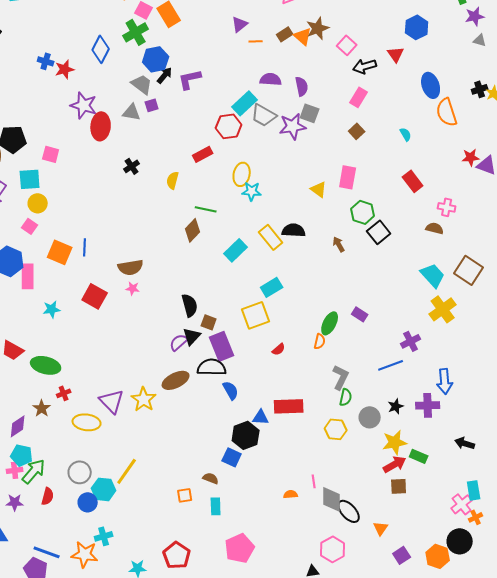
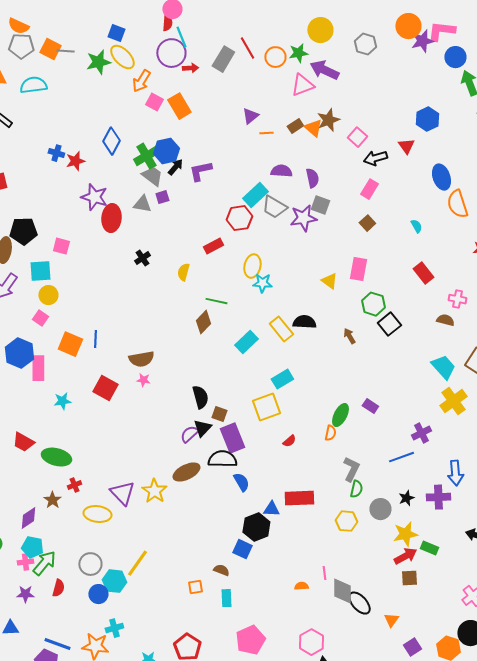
green cross: (136, 32) -> (146, 156), moved
pink hexagon: (333, 549) -> (311, 642), moved

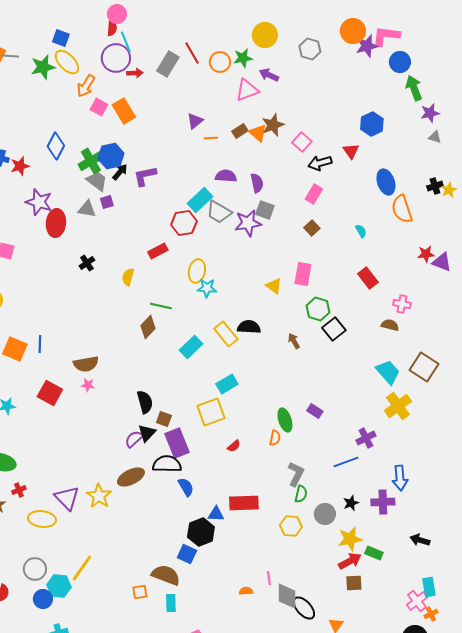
purple arrow: (324, 70) -> (269, 75), size x0.7
green ellipse: (340, 415) -> (285, 420), turned -45
brown semicircle: (221, 570) -> (166, 575), size x1.8

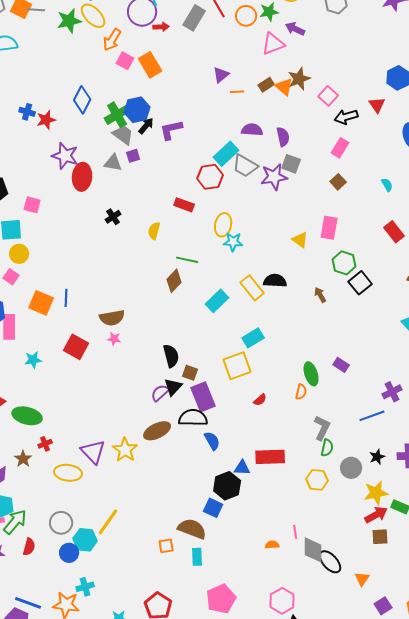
red rectangle: (158, 251) -> (184, 205), turned 48

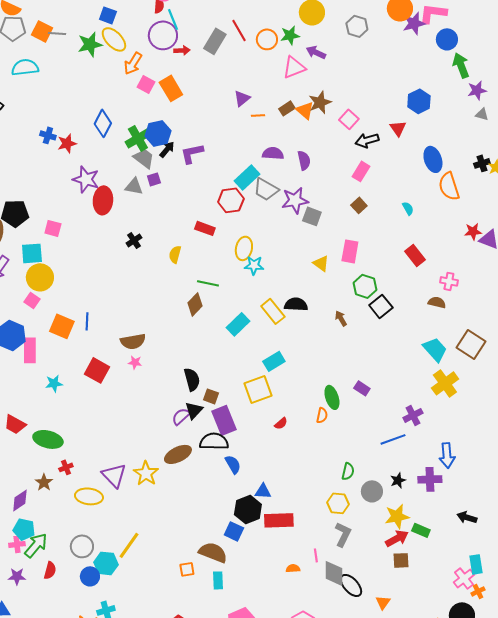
gray square: (291, 164) -> (312, 216), moved
yellow circle: (19, 254) -> (40, 277), size x1.4
gray L-shape: (322, 428) -> (343, 534), moved
red rectangle: (270, 457) -> (279, 520), moved

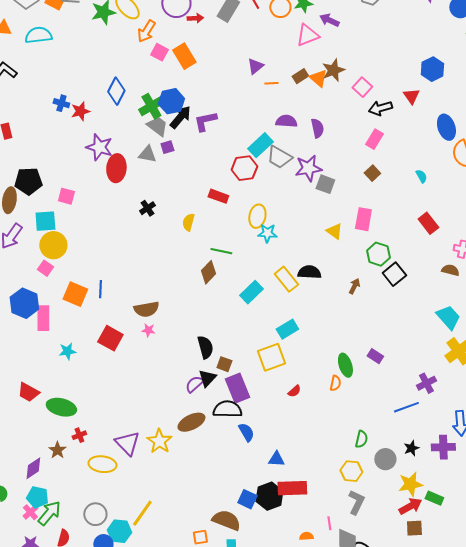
black arrow: (167, 149) -> (180, 117), size x1.4
brown arrow: (341, 318) -> (354, 286), turned 56
black hexagon: (248, 509) -> (269, 496), moved
pink cross: (17, 544) -> (30, 512), turned -35

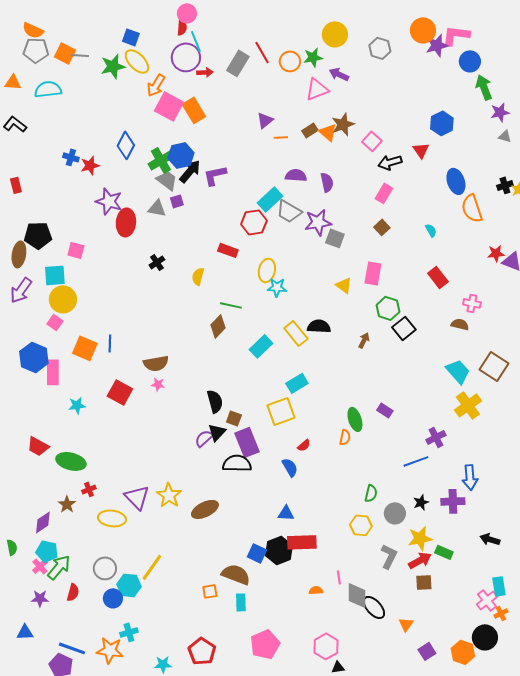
pink square: (159, 52) -> (169, 106), size x1.6
brown ellipse: (191, 422) -> (205, 509), moved
blue semicircle: (246, 432) -> (290, 467), moved
gray L-shape: (356, 502) -> (389, 556), moved

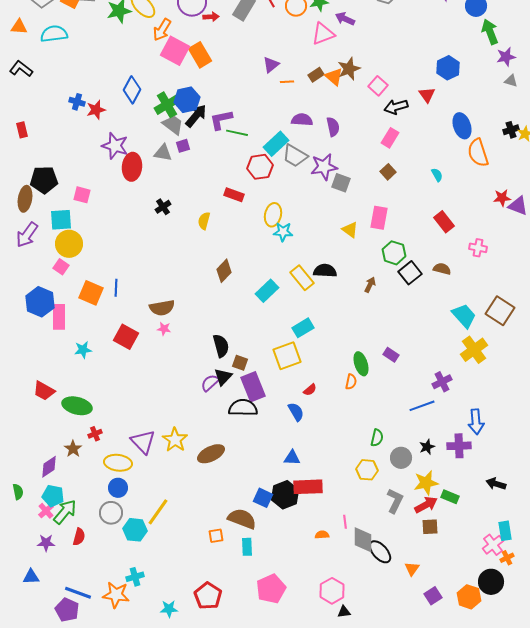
green line: (231, 305) -> (237, 133), moved
brown semicircle: (460, 324) -> (442, 269), moved
blue circle: (113, 598) -> (118, 488), moved

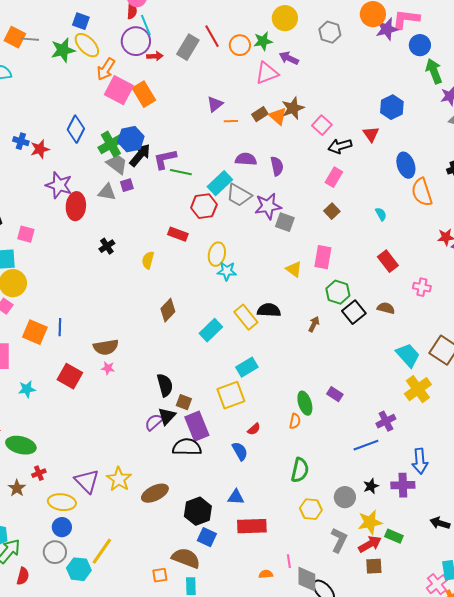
green semicircle: (377, 438) -> (300, 470), moved, size x1.4
black hexagon: (285, 495) -> (198, 511), moved

